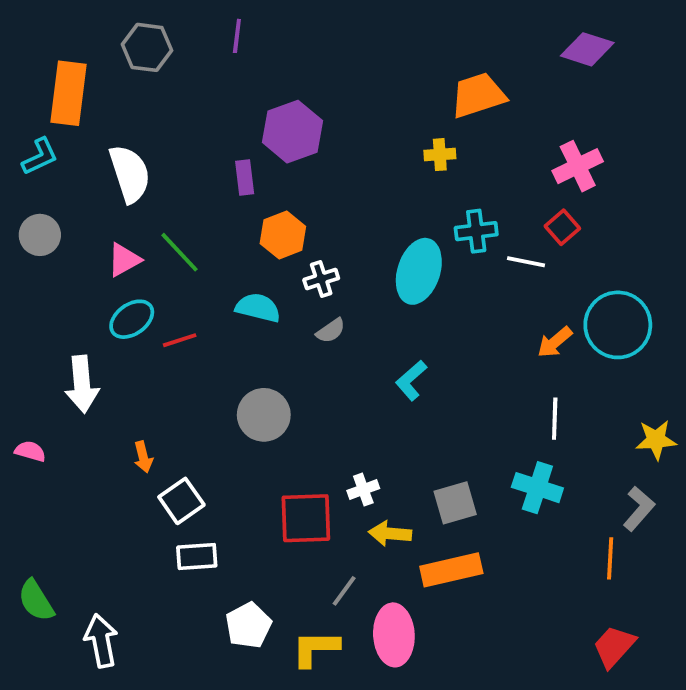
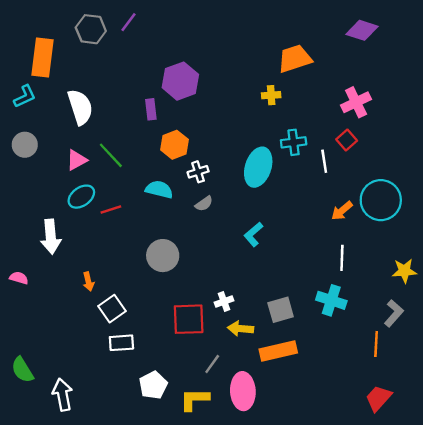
purple line: (237, 36) -> (129, 22), moved, turned 30
white line: (526, 262) -> (324, 161), turned 70

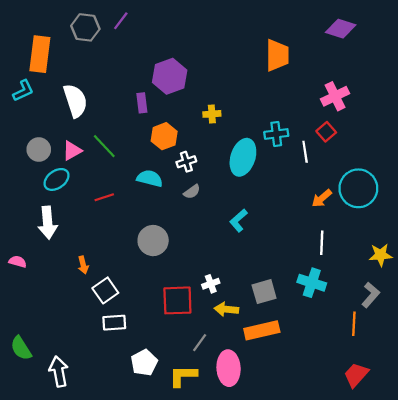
orange trapezoid: (295, 59) -> (277, 55), turned 108
yellow cross: (271, 95) -> (212, 114), moved
gray circle: (25, 145) -> (39, 150), moved
cyan ellipse: (81, 197) -> (57, 179), moved

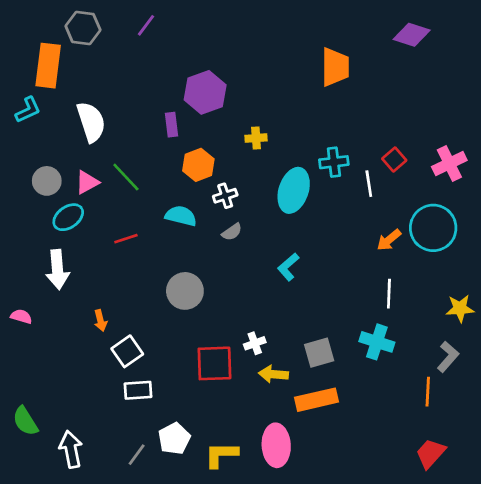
gray hexagon: (85, 27) -> (83, 28), moved
pink cross: (335, 96) -> (449, 164), moved
gray line: (200, 343) -> (137, 455), moved

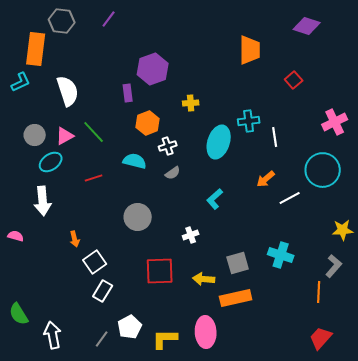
red square: (394, 159) -> (294, 80), moved
orange arrow: (389, 240) -> (266, 179), moved
white line: (389, 294) -> (290, 198), moved, turned 60
white cross: (255, 343) -> (191, 235), moved
white rectangle: (138, 390) -> (103, 291), turned -55

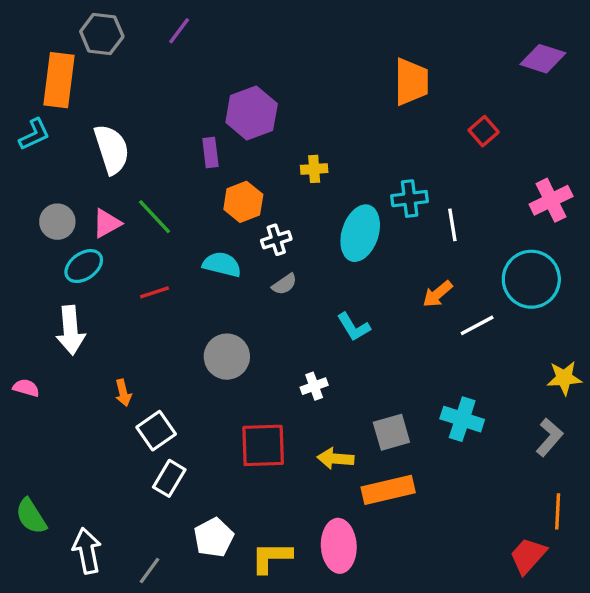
purple diamond: (307, 26) -> (543, 59), moved
cyan L-shape: (215, 199) -> (354, 327), turned -80
orange line: (319, 292) -> (558, 511), moved
gray line: (102, 339) -> (150, 571), moved

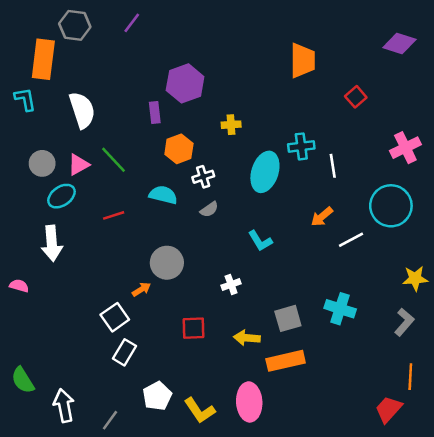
cyan L-shape: (34, 134) -> (25, 99), turned -75
orange arrow: (123, 393) -> (141, 289), moved, turned -108
red square: (263, 445) -> (194, 328), size x0.7
yellow L-shape: (271, 557) -> (200, 410), turned -124

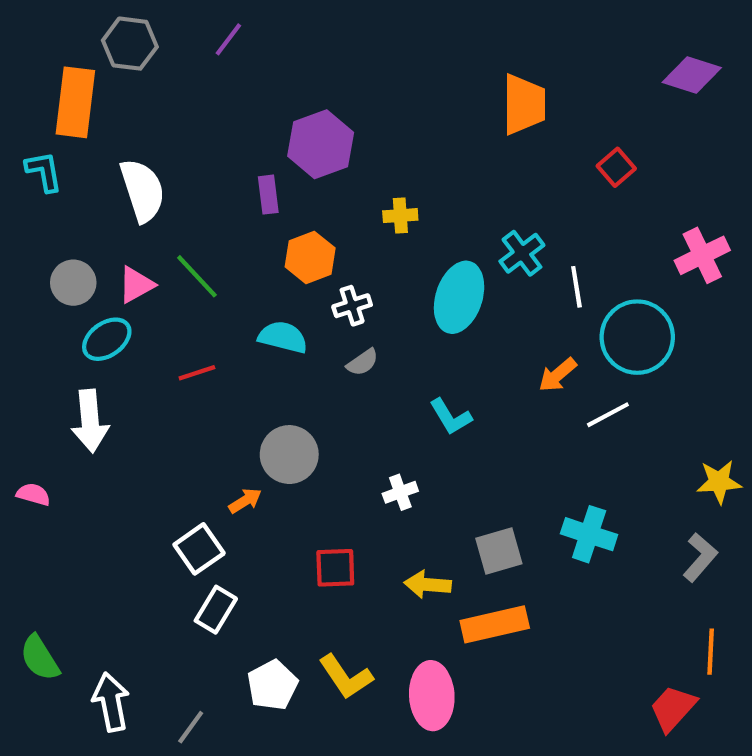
cyan cross: (301, 146) -> (522, 253), turned -30
cyan circle: (391, 206) -> (637, 337), moved
yellow L-shape: (200, 410) -> (346, 677), moved

